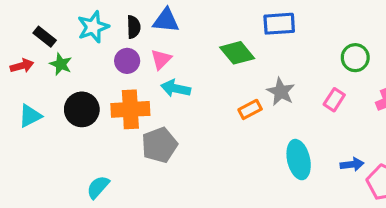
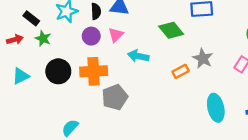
cyan arrow: (176, 88) -> (138, 56), moved

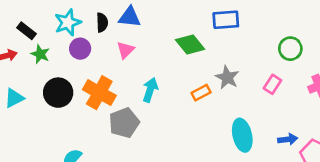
purple circle: (91, 36) -> (80, 49), moved
cyan arrow: (138, 56) -> (150, 90), moved, turned 96
orange cross: (94, 71) -> (99, 93), turned 32

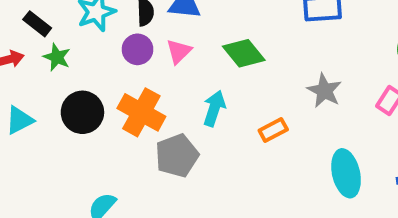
green diamond: (190, 44) -> (244, 53), moved
purple circle: (80, 49) -> (138, 49), moved
orange rectangle: (201, 93) -> (273, 130), moved

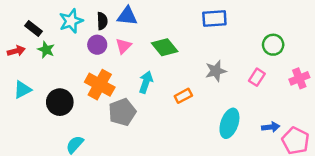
gray star: (324, 91) -> (216, 71), turned 30
black circle: (82, 112) -> (60, 102), moved
cyan ellipse: (346, 173) -> (229, 123), turned 32

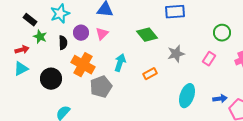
black semicircle: (102, 21) -> (63, 43), moved
green diamond: (165, 47) -> (147, 35), moved
red arrow: (16, 51) -> (22, 50), moved

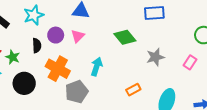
green star: (40, 37) -> (13, 57), moved
orange rectangle: (150, 74) -> (133, 90), moved

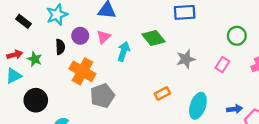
cyan arrow: (97, 67) -> (124, 51), moved
black circle: (24, 83) -> (36, 100), moved

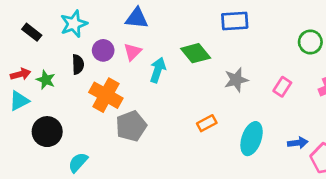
green circle: (237, 36) -> (310, 42), moved

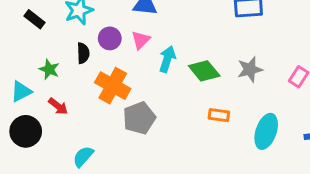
green diamond: (196, 53) -> (204, 71), moved
red arrow: (21, 74) -> (58, 106), moved, turned 54
orange rectangle: (207, 123) -> (219, 115), turned 36
black circle: (47, 132) -> (26, 131), moved

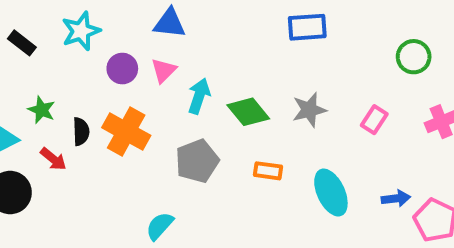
black semicircle: (83, 53) -> (81, 131), moved
gray pentagon: (139, 118) -> (197, 161), moved
cyan ellipse: (266, 131) -> (331, 193), turned -44
cyan semicircle: (83, 156) -> (160, 226), moved

